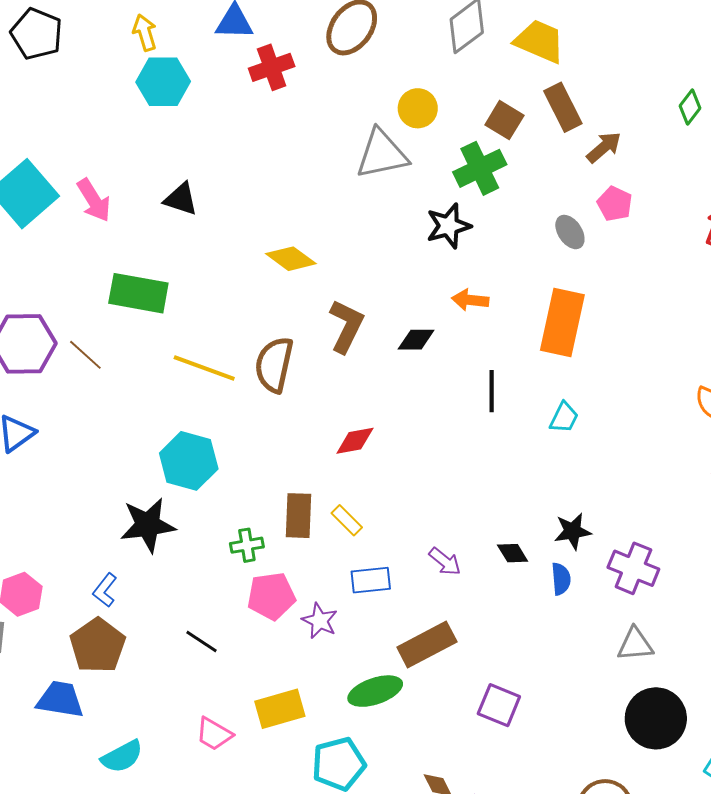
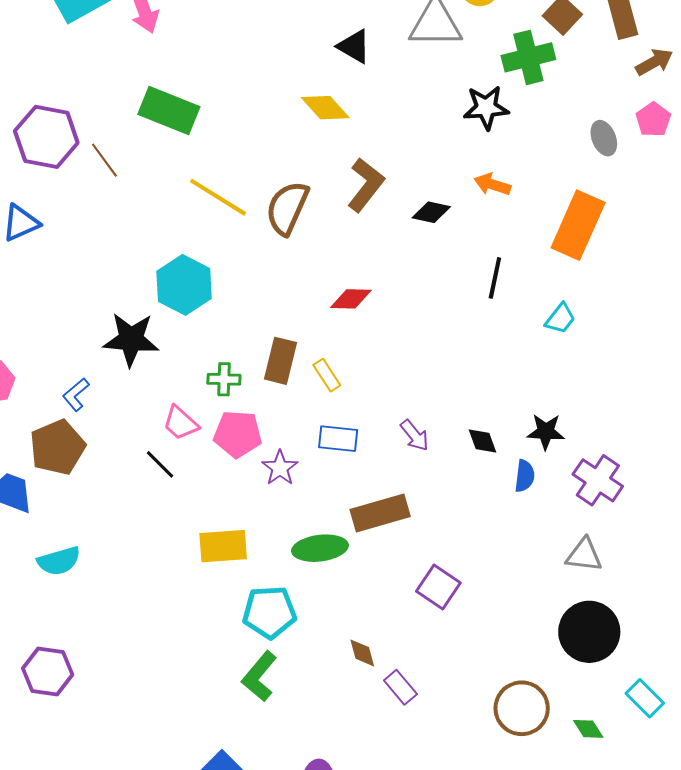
black triangle: (181, 199) -> (354, 46), moved
pink trapezoid: (214, 734) -> (181, 423), moved

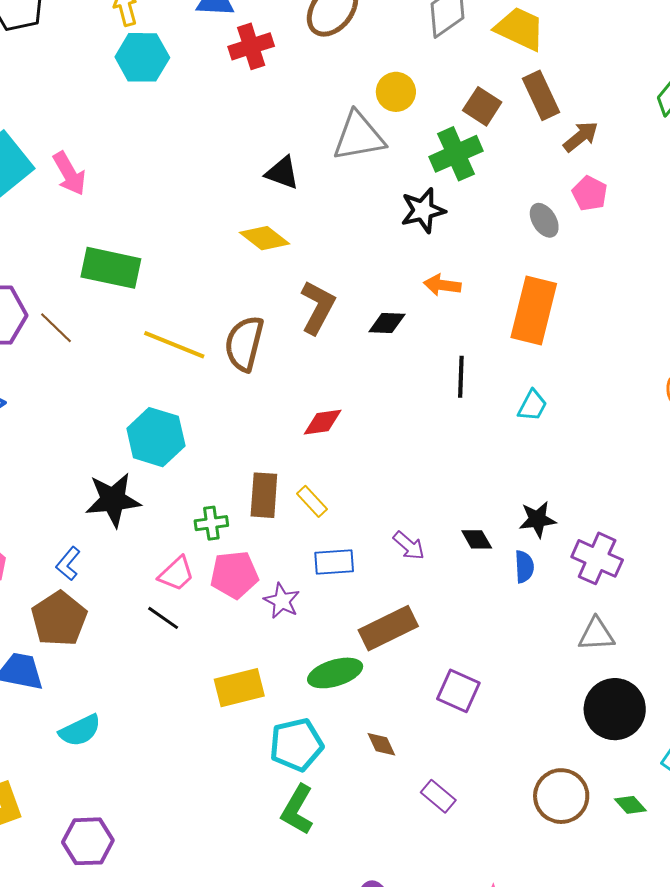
pink trapezoid: (181, 423) -> (176, 574), turned -75
brown diamond: (362, 653) -> (381, 744), moved

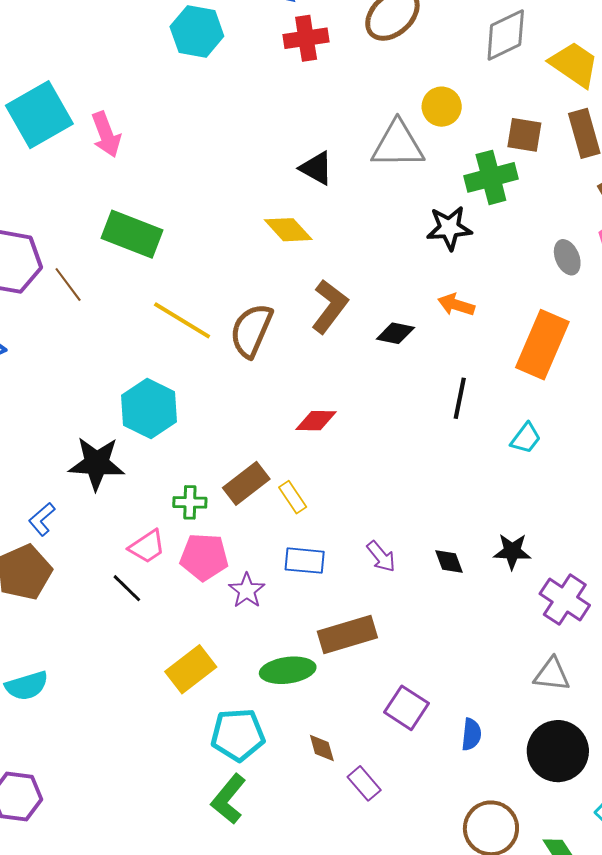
brown square: (482, 106) -> (524, 135), turned -33
brown rectangle: (264, 495) -> (246, 483), turned 39
blue semicircle: (524, 567) -> (471, 734), moved
yellow rectangle: (239, 688) -> (191, 669), turned -33
purple rectangle: (438, 796) -> (364, 783), moved

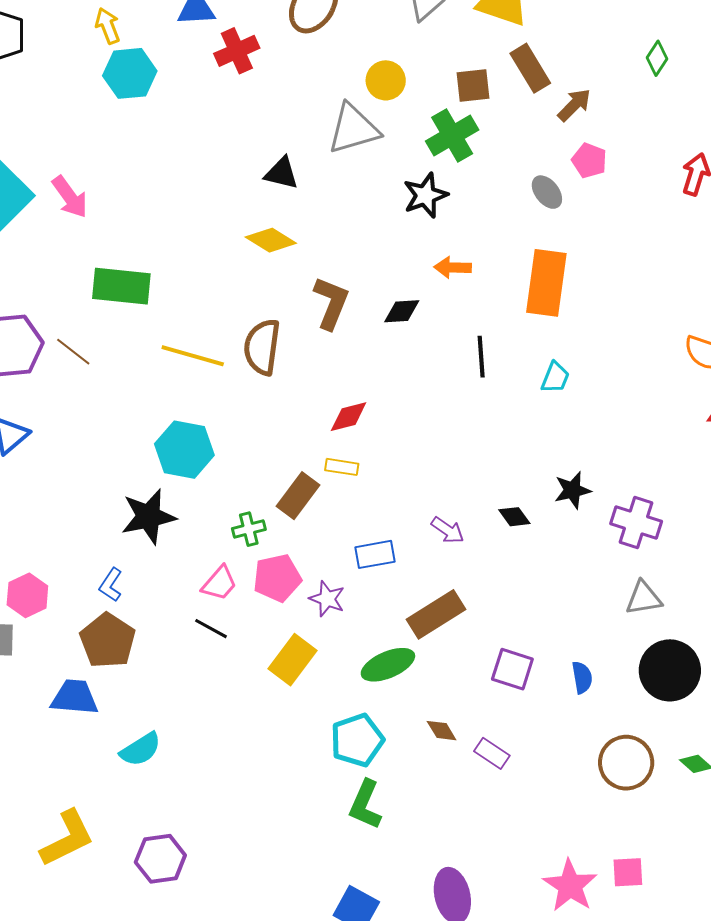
yellow rectangle: (293, 497) -> (342, 467), moved, turned -32
yellow rectangle: (191, 669) -> (293, 660), moved

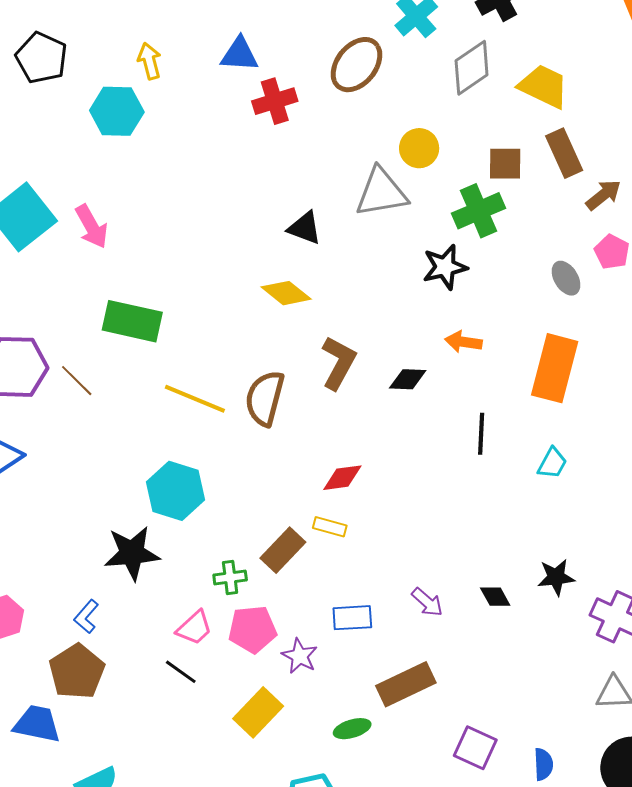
cyan hexagon: (130, 73) -> (117, 111), moved
green ellipse: (388, 665) -> (352, 729), size x0.7

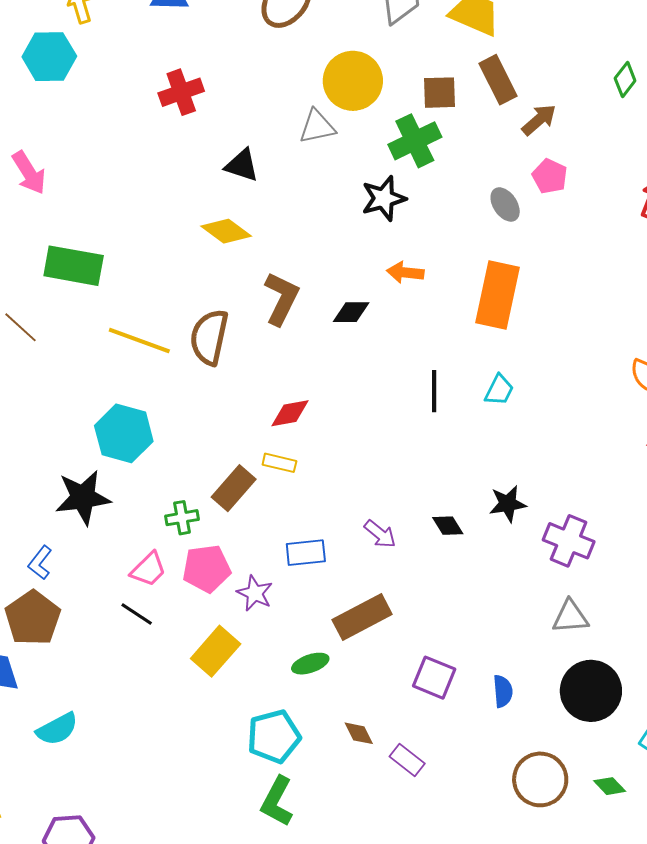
red cross: (275, 101) -> (181, 92), moved
yellow circle: (419, 148) -> (353, 81), size x1.5
gray triangle: (381, 192) -> (317, 127), size x0.7
black line: (481, 434) -> (434, 391), moved

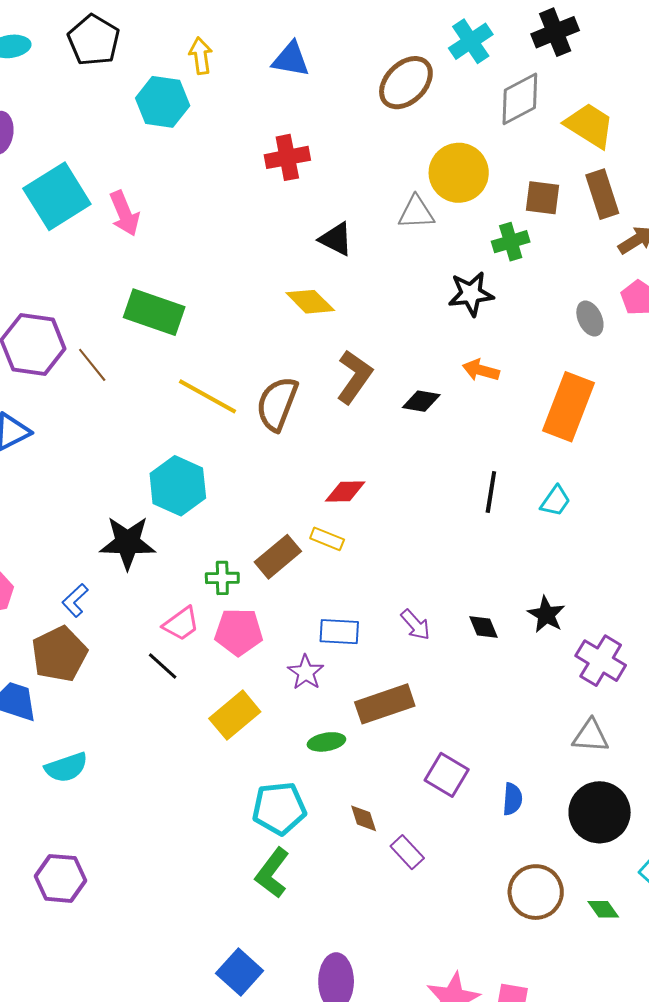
green cross: (415, 141) -> (511, 242), size x0.7
black star: (508, 504) -> (546, 615), turned 30
purple star: (255, 593) -> (306, 672), moved

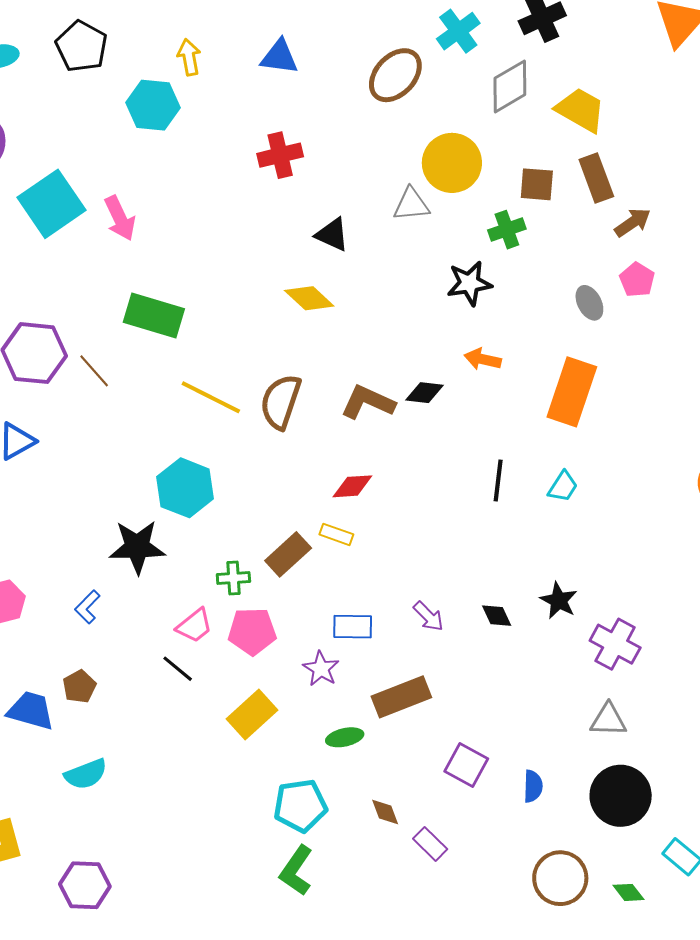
brown L-shape: (354, 377) -> (368, 402), moved, turned -98
brown pentagon: (59, 654) -> (79, 687), moved, size x0.6

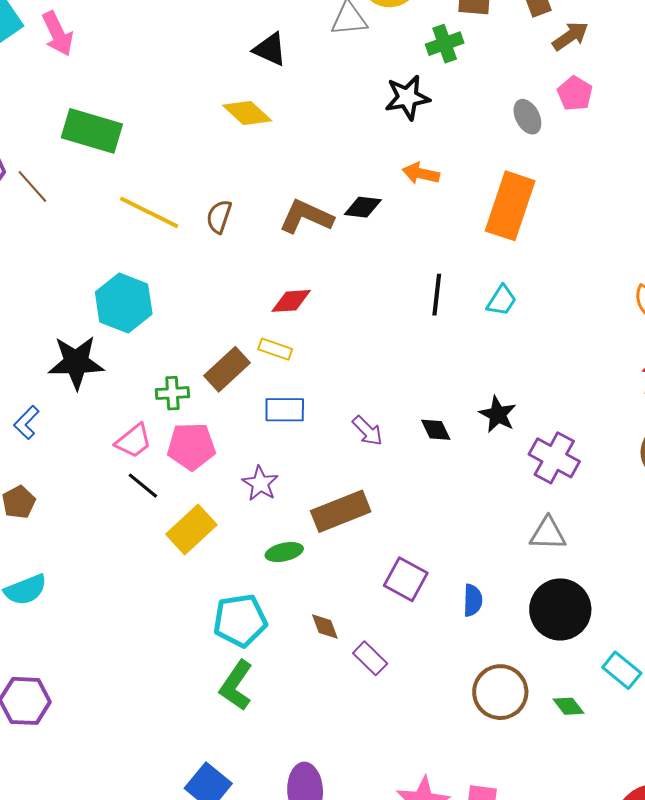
brown semicircle: (281, 402) -> (219, 217), size x0.6
blue rectangle: (353, 627) -> (285, 410), moved
black line: (178, 669) -> (143, 486), moved

